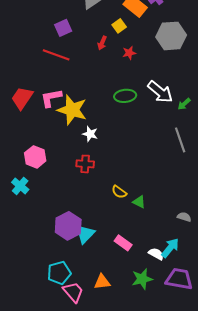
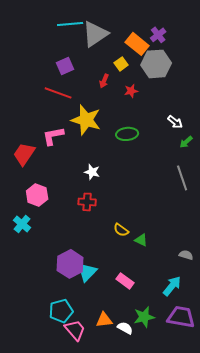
gray hexagon: (171, 36) -> (156, 64), moved
white arrow: (160, 92) -> (175, 122), moved, size x0.6
red trapezoid: (22, 98) -> (24, 154), moved
yellow star: (72, 110) -> (86, 120), moved
white semicircle: (156, 254) -> (125, 328), moved

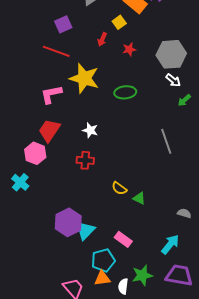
gray hexagon: (156, 64) -> (171, 54), moved
red trapezoid: (24, 154) -> (49, 130), moved
gray line: (182, 178) -> (166, 141), moved
cyan pentagon: (61, 311) -> (103, 260), moved
white semicircle: (125, 328) -> (123, 286), turned -112

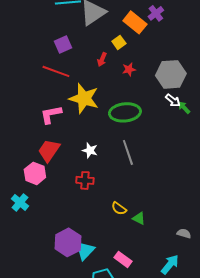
green ellipse: (125, 92) -> (125, 112), size x1.4
green arrow: (184, 100) -> (184, 107), moved, turned 88
gray line: (166, 141) -> (128, 152), moved

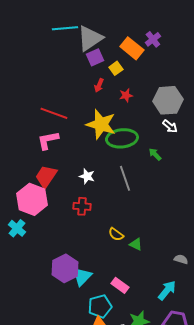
purple square: (63, 44) -> (95, 57), moved
red line: (56, 71) -> (54, 113), moved
yellow star: (84, 98) -> (101, 124), moved
green arrow: (184, 107) -> (155, 154), moved
pink hexagon: (35, 173) -> (32, 199), size x1.4

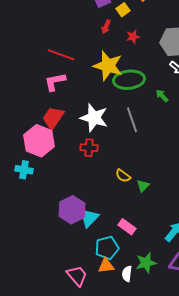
white star: (87, 176) -> (94, 118), size x1.8
cyan cross: (17, 228) -> (24, 170), turned -30
green triangle: (136, 244) -> (143, 186), turned 48

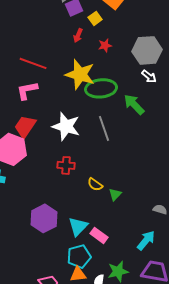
green arrow: (162, 96) -> (134, 104), size x1.6
red cross: (89, 148) -> (66, 165), moved
cyan triangle: (89, 218) -> (78, 226), moved

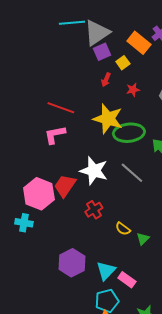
red trapezoid: (25, 126) -> (65, 186), moved
gray line: (104, 128) -> (132, 173), turned -30
red cross: (66, 165) -> (94, 210), turned -36

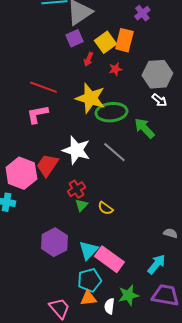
orange rectangle: (139, 43) -> (124, 40), moved, turned 65
purple square: (102, 52) -> (74, 38), moved
yellow square: (123, 63) -> (105, 42), size x1.5
green triangle: (143, 239) -> (81, 205), moved
pink rectangle: (127, 280) -> (109, 259), size x1.6

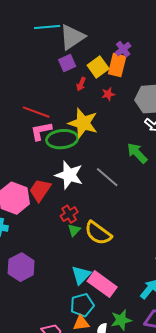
purple cross: (142, 13) -> (123, 49), moved
green ellipse: (111, 112) -> (62, 139), moved
pink L-shape: (37, 114) -> (41, 131), moved
yellow semicircle: (105, 208) -> (98, 233), size x1.8
purple hexagon: (54, 242) -> (21, 267), moved

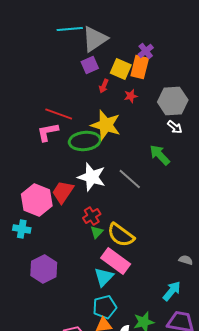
yellow square: (98, 67) -> (121, 69), turned -30
pink L-shape: (41, 131) -> (48, 132), moved
pink rectangle: (102, 284) -> (116, 261), moved

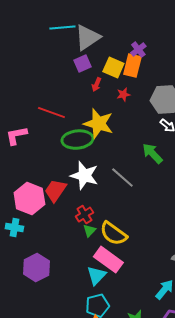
pink L-shape: (48, 132) -> (16, 136), moved

